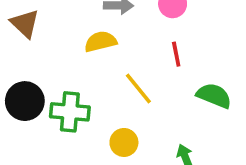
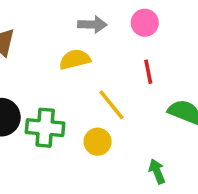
yellow circle: (124, 142) -> (98, 142), moved

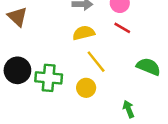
yellow semicircle: (75, 59) -> (84, 33), moved
red line: (148, 72) -> (122, 28), moved, turned -49

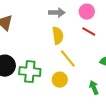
yellow semicircle: (84, 33) -> (58, 36), turned 96
green arrow: (129, 109) -> (94, 88), moved

